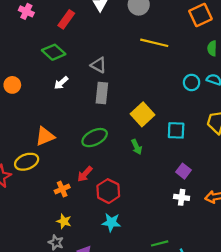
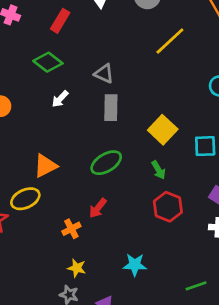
yellow line: (154, 43) -> (170, 41), turned -52
red hexagon: (108, 191) -> (168, 207), moved

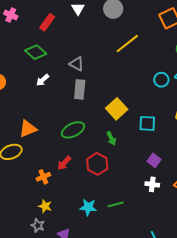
red hexagon: (168, 207) -> (97, 164), moved
green line: (196, 286) -> (116, 204), moved

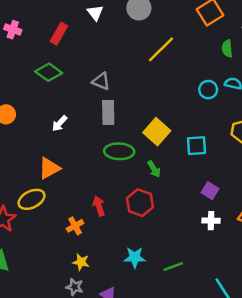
white arrow: (43, 80) -> (60, 123), moved
green ellipse: (73, 130) -> (119, 151), moved, turned 35
red arrow: (64, 163) -> (99, 206), turned 126
green line: (116, 204) -> (173, 266), moved

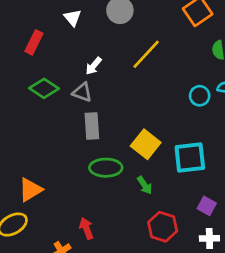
green diamond: (49, 72) -> (44, 88), moved
white arrow: (60, 123) -> (94, 66), moved
cyan square: (197, 146) -> (190, 157), size x1.4
red hexagon: (140, 203) -> (163, 227), moved

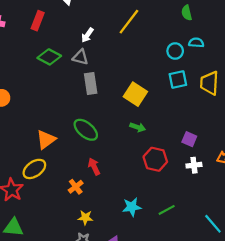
cyan square: (190, 157) -> (178, 80), moved, size x0.7
green ellipse: (106, 168) -> (86, 130), moved, turned 45
green arrow: (145, 185) -> (138, 127), turned -32

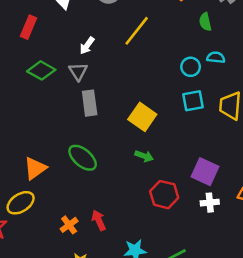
gray triangle: (80, 57) -> (78, 72), turned 42
purple square: (189, 139) -> (205, 172), size x1.5
red arrow: (94, 166) -> (99, 220), moved

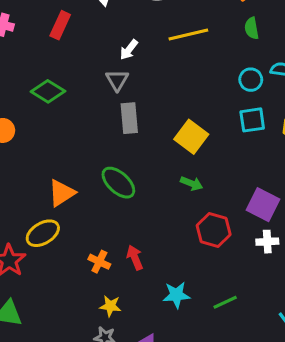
green semicircle: (205, 22) -> (252, 28), moved
yellow line: (137, 31) -> (188, 34), turned 36
green diamond: (41, 70) -> (48, 91), moved
orange cross: (69, 225) -> (99, 262), turned -30

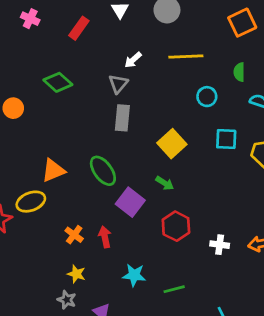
green semicircle: (252, 28) -> (239, 72), moved
cyan circle: (251, 80) -> (207, 97), moved
purple square: (263, 205) -> (130, 202), moved

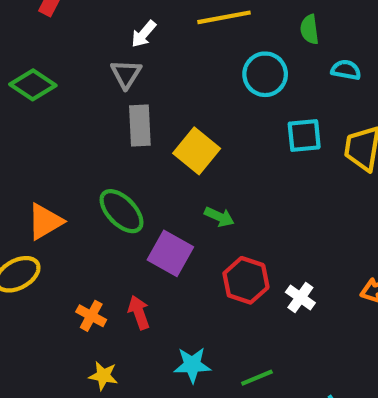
cyan circle: (207, 97) -> (265, 74), size x1.4
yellow square: (172, 144) -> (197, 151), moved
white cross: (220, 245) -> (300, 297), moved, turned 36

